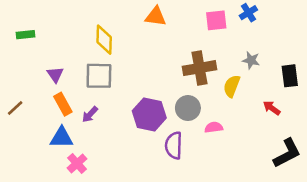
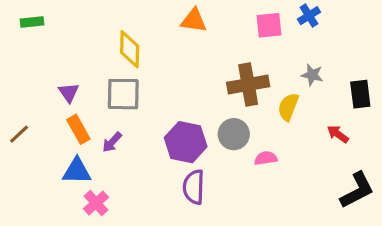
green rectangle: (25, 35) -> (32, 22), moved
purple semicircle: (174, 145) -> (194, 187), moved

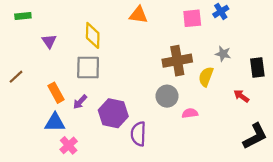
purple triangle: (69, 92) -> (49, 41), moved
brown line: (19, 134) -> (16, 77), moved
purple hexagon: (186, 142) -> (113, 113), moved

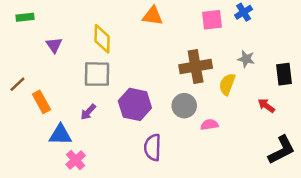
orange rectangle: (56, 93) -> (41, 102), moved
purple hexagon: (113, 113) -> (135, 104), moved

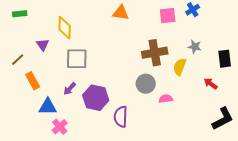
yellow diamond: (102, 39) -> (65, 28), moved
purple triangle: (54, 45) -> (43, 45), moved
brown line: (17, 84) -> (18, 60), moved
purple hexagon: (135, 104) -> (96, 98), moved

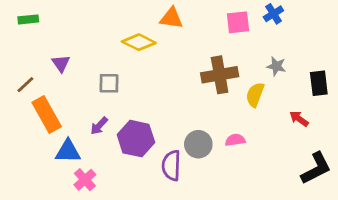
yellow diamond: (65, 28) -> (139, 42), moved, turned -65
gray square: (77, 59) -> (109, 83), size x0.7
orange rectangle: (33, 81) -> (47, 114), size x1.4
gray circle: (146, 84) -> (198, 144), moved

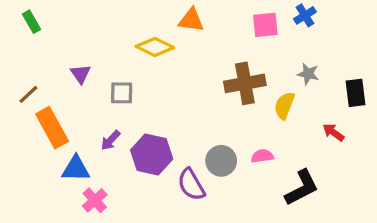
green rectangle: (28, 19) -> (32, 22), turned 66
purple triangle: (61, 63) -> (81, 74), moved
purple semicircle: (171, 165) -> (191, 185), turned -32
black L-shape: (316, 168) -> (302, 188), moved

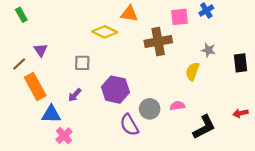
purple triangle: (81, 74) -> (41, 50), moved
brown cross: (245, 83) -> (158, 41), moved
red arrow: (333, 132) -> (241, 113), moved, turned -48
purple hexagon: (152, 154) -> (115, 90), moved

